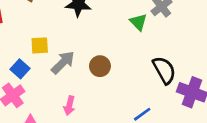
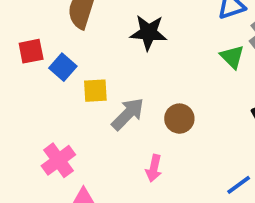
blue square: (20, 69) -> (63, 67), moved
pink arrow: (69, 105) -> (154, 168), moved

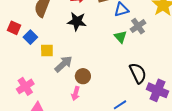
red square: (31, 51) -> (14, 28), turned 32
brown circle: (179, 119) -> (83, 76), moved

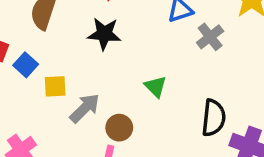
green triangle: (120, 37) -> (155, 86), moved
black semicircle: (138, 73) -> (214, 118), turned 35

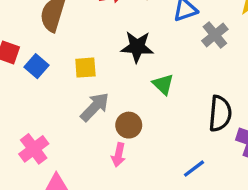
black star: (104, 34) -> (137, 47), moved
yellow square: (55, 86) -> (85, 68), moved

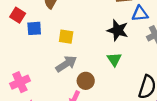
black star: (137, 47) -> (118, 30), moved
blue square: (36, 66) -> (34, 28), turned 32

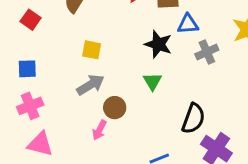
blue square: (34, 28) -> (27, 69), moved

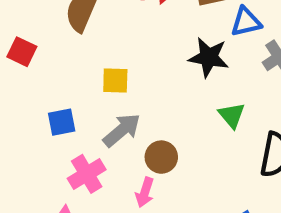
blue square: (27, 69) -> (62, 122), moved
green triangle: (152, 81) -> (232, 115), moved
pink cross: (30, 106) -> (87, 174), moved

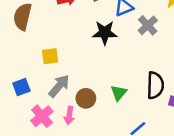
green triangle: (232, 115) -> (119, 93), moved, turned 30
pink arrow: (145, 192) -> (69, 115), moved

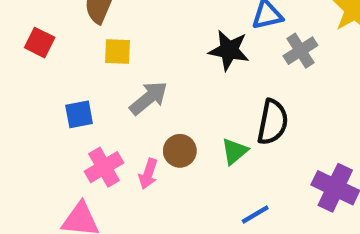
yellow square: (50, 56) -> (117, 52), moved
black semicircle: (155, 85) -> (273, 122), moved
gray arrow: (59, 86) -> (149, 98), moved

